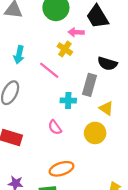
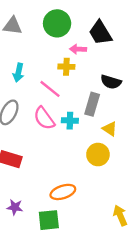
yellow cross: (65, 49) -> (66, 67), turned -32
pink semicircle: (55, 127) -> (44, 118), moved, size x1.5

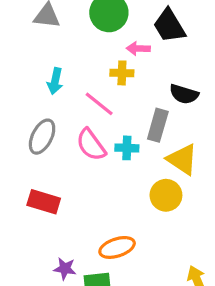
yellow triangle: (110, 129) -> (182, 159), size x1.5
purple star: (15, 207) -> (65, 269), moved

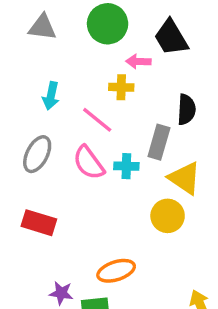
black semicircle: (184, 94) -> (186, 110), turned -104

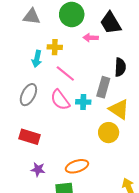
yellow cross: (121, 87) -> (55, 47), moved
purple star: (61, 293) -> (38, 169), moved

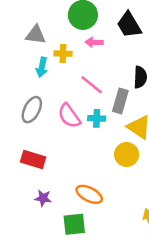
gray triangle: (32, 17) -> (36, 35), moved
pink arrow: (91, 38) -> (94, 42), moved
pink line: (65, 74) -> (92, 85), moved
orange ellipse: (77, 166) -> (89, 194), turned 45

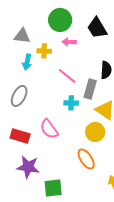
pink semicircle: (69, 116) -> (49, 129), moved
orange ellipse: (89, 194) -> (86, 159), moved, turned 30
purple star: (43, 198) -> (28, 167), size x1.6

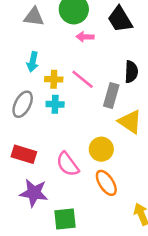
gray triangle: (22, 36) -> (34, 17), moved
yellow cross: (44, 51) -> (54, 79), moved
cyan cross: (71, 103) -> (55, 104), moved
pink semicircle: (49, 129) -> (68, 164), moved
yellow circle: (95, 132) -> (101, 149), moved

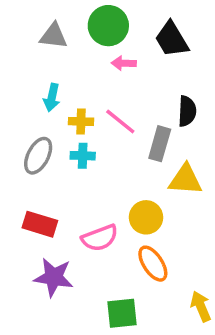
yellow triangle: (130, 122) -> (185, 180), turned -30
pink semicircle: (68, 164) -> (100, 238), turned -75
green square: (65, 219) -> (122, 313), moved

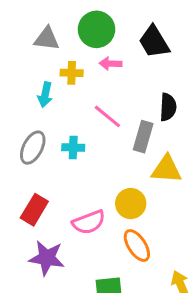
yellow cross: (81, 121) -> (72, 73), moved
red rectangle: (40, 224) -> (34, 210), turned -76

